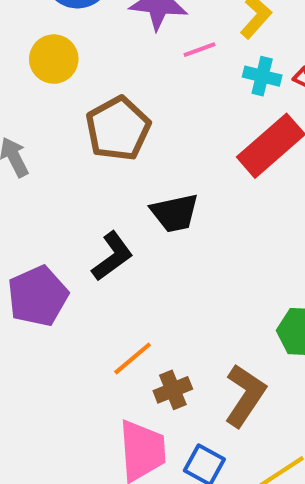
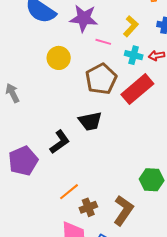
pink line: (199, 50) -> (103, 42), turned 35
yellow circle: (54, 59) -> (59, 58), moved
brown pentagon: (118, 129) -> (101, 79), moved

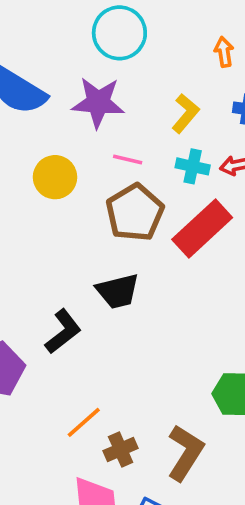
pink line: (103, 42) -> (128, 160), moved

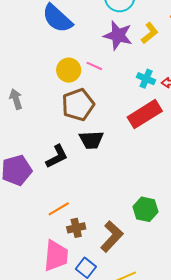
purple star: (98, 102) -> (118, 35), moved
yellow L-shape: (186, 113) -> (150, 33), moved
pink line: (128, 160) -> (94, 66), moved
brown pentagon: (135, 213) -> (78, 105), moved

